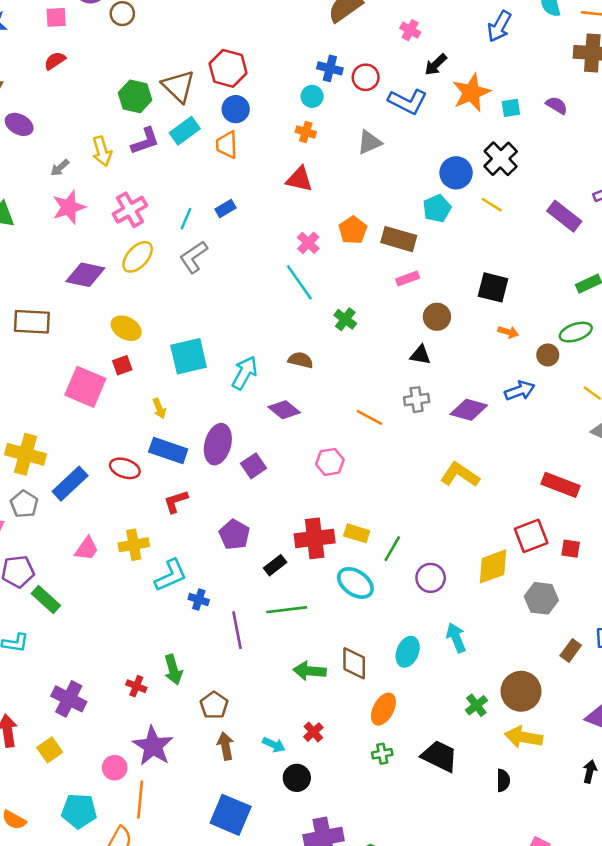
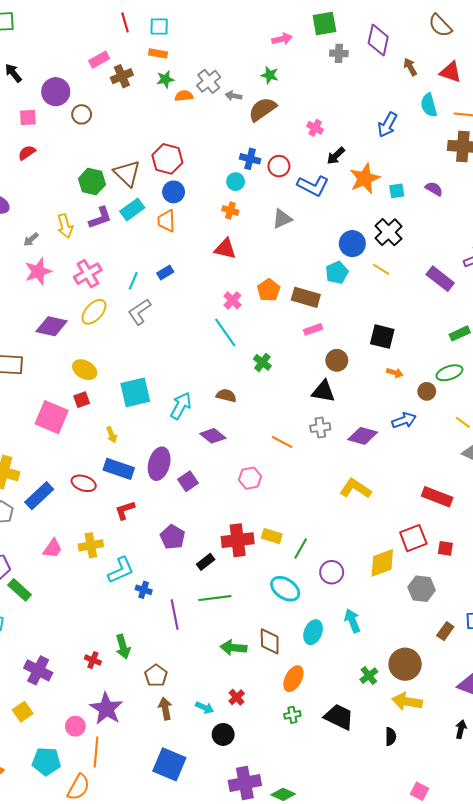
black triangle: (420, 355) -> (323, 391), size x1.4
cyan ellipse: (355, 583) -> (285, 589), moved

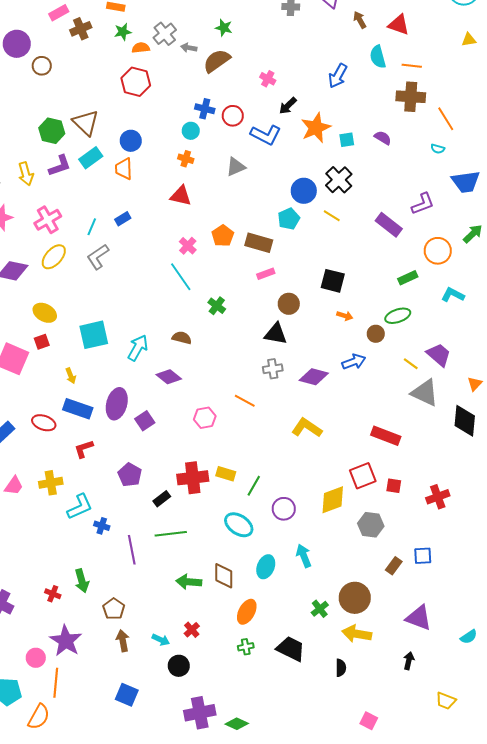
red hexagon: (167, 159) -> (136, 82), moved
orange line: (282, 442) -> (245, 401), moved
blue square: (169, 764) -> (127, 695), size x0.7

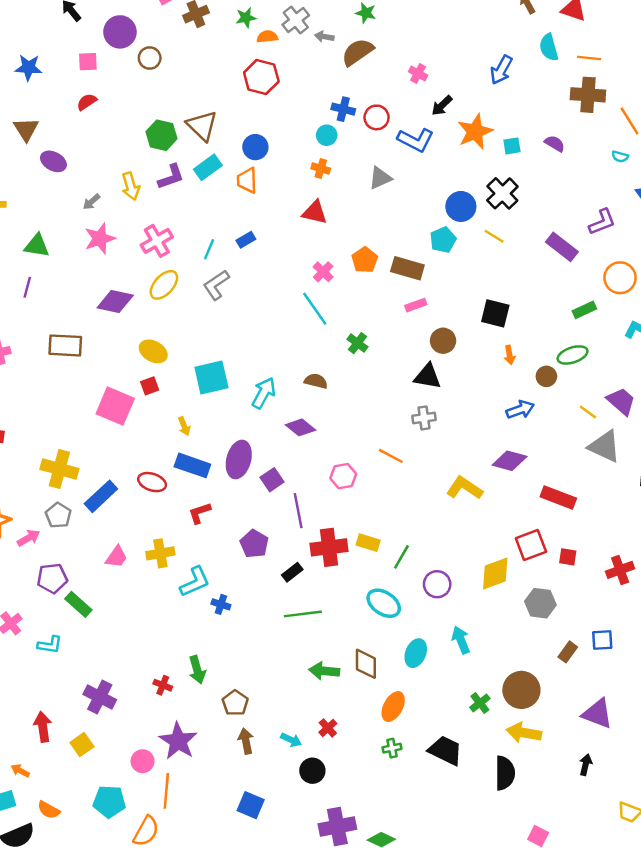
orange arrow: (345, 316) -> (510, 355), turned 63
purple diamond: (314, 377) -> (510, 461), moved
purple line: (132, 550) -> (298, 511), moved
black semicircle: (341, 668) -> (505, 773), size x1.6

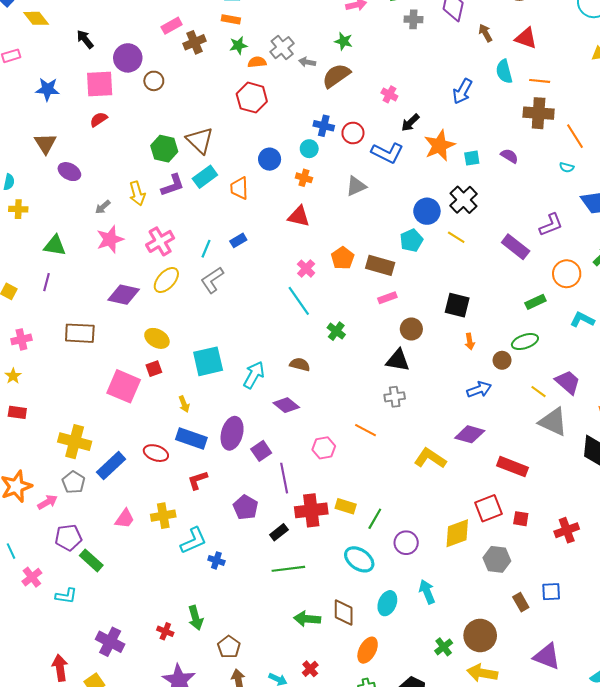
pink square: (88, 62) -> (100, 84), size x1.6
blue circle: (255, 147) -> (270, 159), moved
brown rectangle: (568, 652) -> (521, 602), turned -66

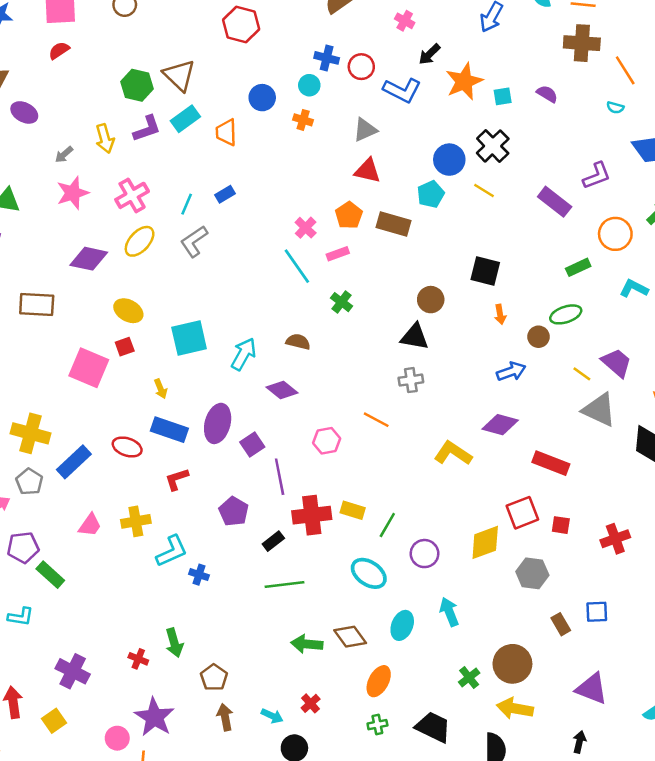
red triangle: (299, 216) -> (368, 171), moved
pink rectangle: (387, 298) -> (338, 254), moved
brown diamond: (344, 613) -> (350, 637), turned -36

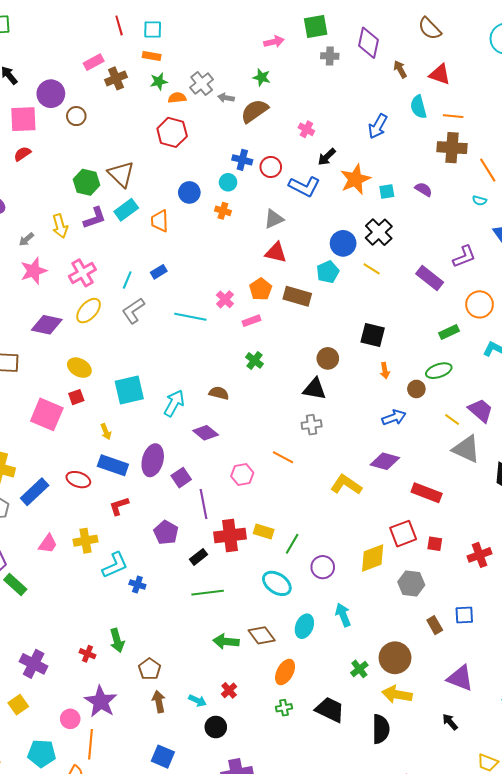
cyan line: (297, 266) -> (190, 317), moved, turned -44
black arrow: (579, 742) -> (450, 722), turned -54

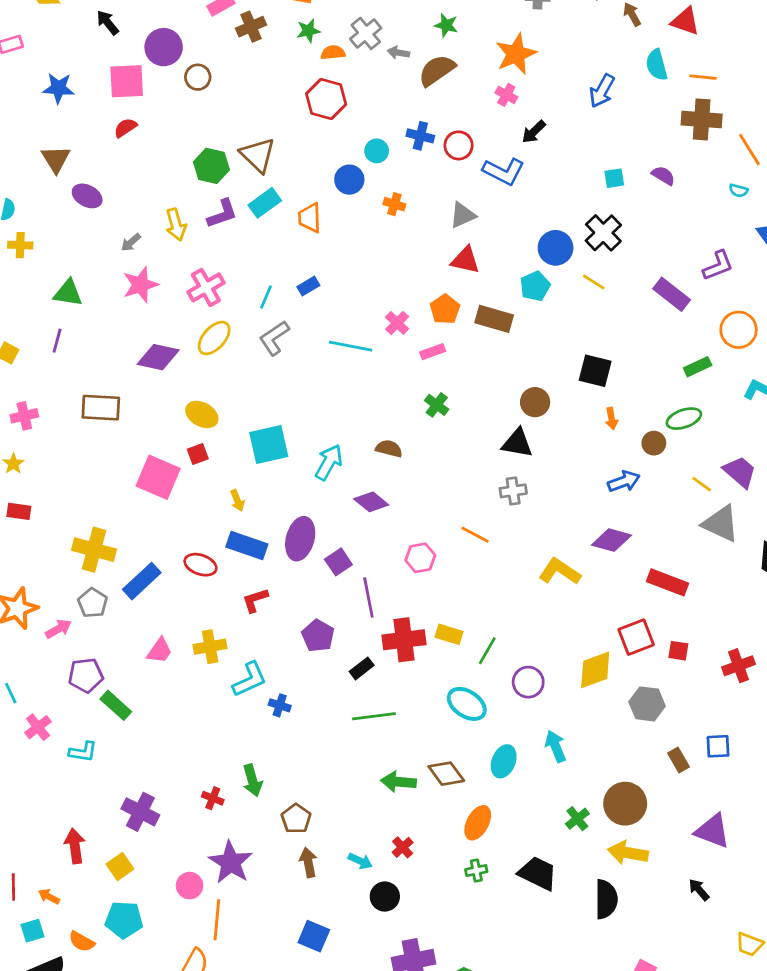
orange star: (355, 179) -> (516, 54), moved
cyan circle: (228, 182) -> (377, 151), moved
cyan pentagon: (42, 753) -> (124, 920), moved

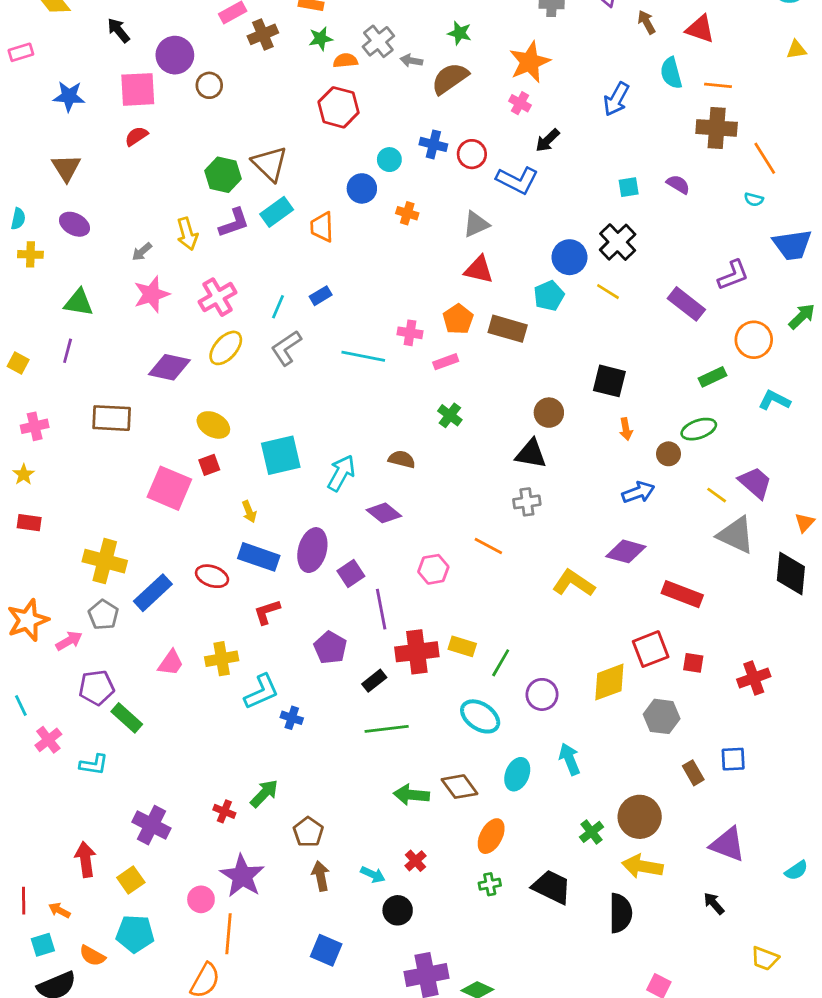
purple ellipse: (87, 196) -> (74, 224), moved
pink cross: (397, 323) -> (410, 333), turned -35
green arrow: (252, 780) -> (264, 793), turned -120

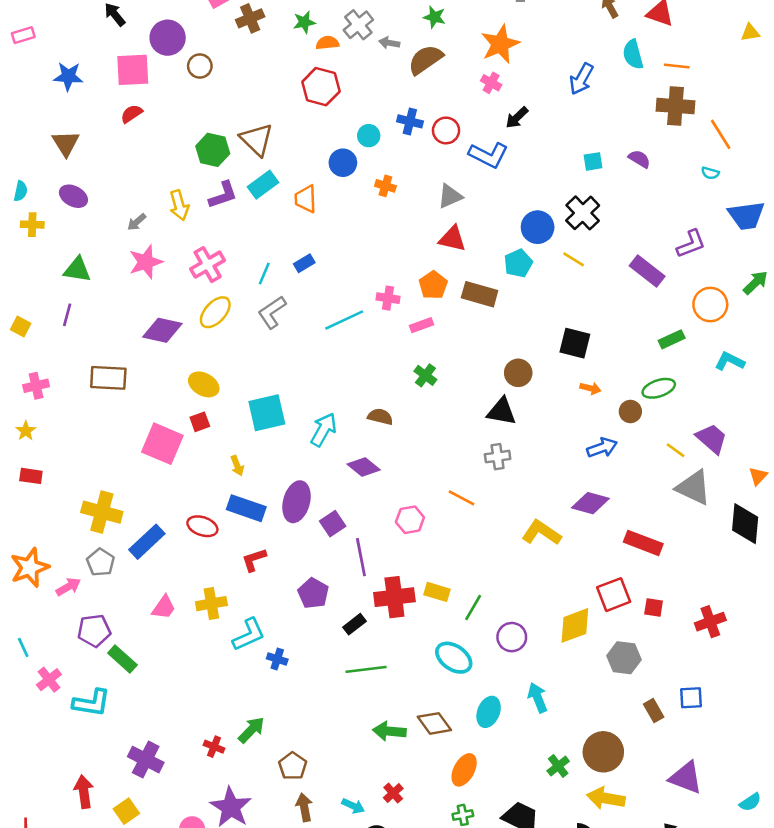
cyan line: (363, 356) -> (344, 320), turned -36
orange arrow: (626, 429) -> (590, 388), turned -66
cyan L-shape: (94, 765) -> (92, 703), size x1.4

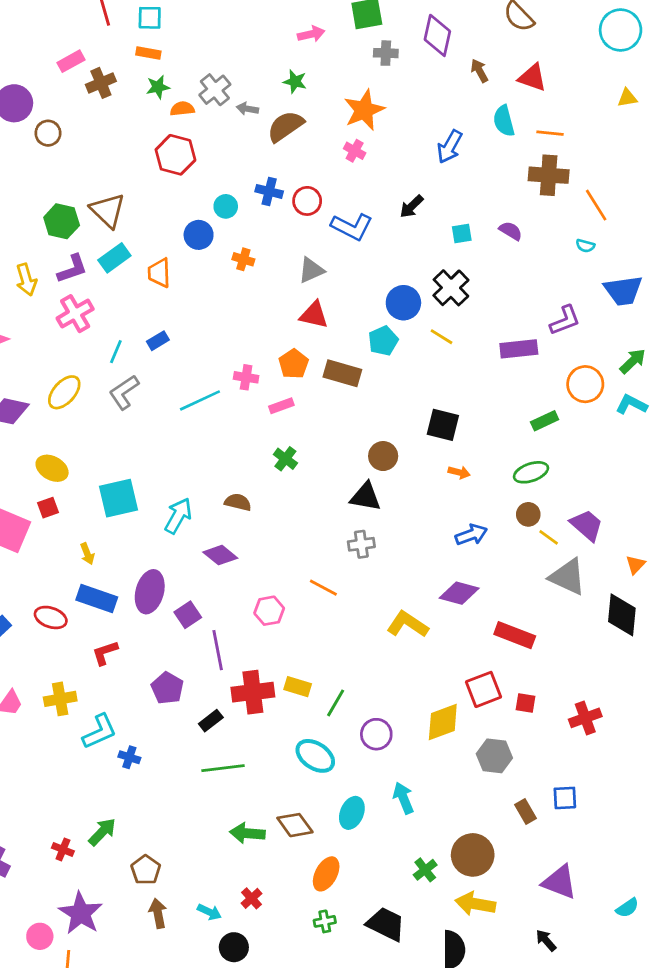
black arrow: (517, 118) -> (412, 206), moved
pink cross: (208, 265) -> (75, 314), moved
purple rectangle: (647, 271) -> (519, 349), turned -44
cyan L-shape: (730, 361) -> (631, 404), moved
brown circle: (630, 411) -> (528, 514), moved

